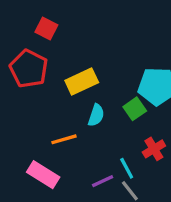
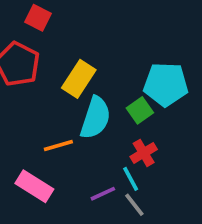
yellow rectangle: (82, 82) -> (79, 79), turned -32
cyan semicircle: (96, 115) -> (95, 118), size x1.6
red cross: (154, 149) -> (144, 153), moved

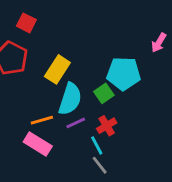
pink rectangle: (34, 186) -> (38, 144), moved
purple line: (103, 194) -> (76, 123), moved

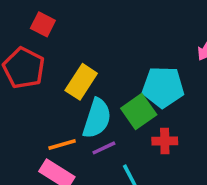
green square: (104, 93) -> (139, 111), size x1.4
red cross: (107, 126) -> (165, 141), moved, turned 30

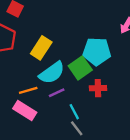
cyan semicircle: (97, 118) -> (52, 73), turned 36

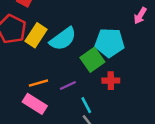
yellow rectangle: (41, 48) -> (36, 35), moved
cyan semicircle: (52, 73) -> (63, 39), moved

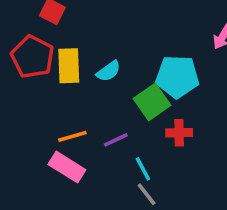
yellow rectangle: (36, 35) -> (69, 66), turned -35
cyan semicircle: (63, 39) -> (109, 71), size x0.6

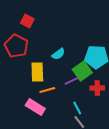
yellow rectangle: (69, 66) -> (37, 72), moved
orange line: (72, 136) -> (47, 90), moved
purple line: (116, 140) -> (71, 81), moved

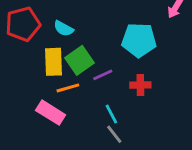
red pentagon: (16, 46) -> (23, 24), turned 30
cyan semicircle: (58, 54) -> (64, 28), moved, turned 64
green square: (82, 71) -> (80, 60), moved

